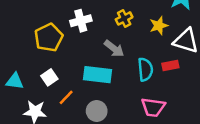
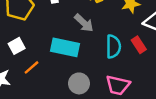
red rectangle: (170, 65) -> (139, 45), turned 63
gray circle: (97, 111) -> (79, 83), moved

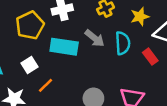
cyan semicircle: (113, 46) -> (123, 43), moved
cyan rectangle: (65, 47) -> (64, 47), moved

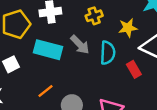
orange line: (46, 85) -> (45, 91), moved

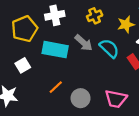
cyan semicircle: (108, 53) -> (109, 48), turned -45

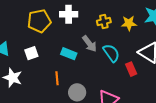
yellow star: (126, 24) -> (129, 23), moved
cyan rectangle: (55, 50) -> (69, 54), moved, size x0.7
orange line: (56, 87) -> (57, 78), turned -64

